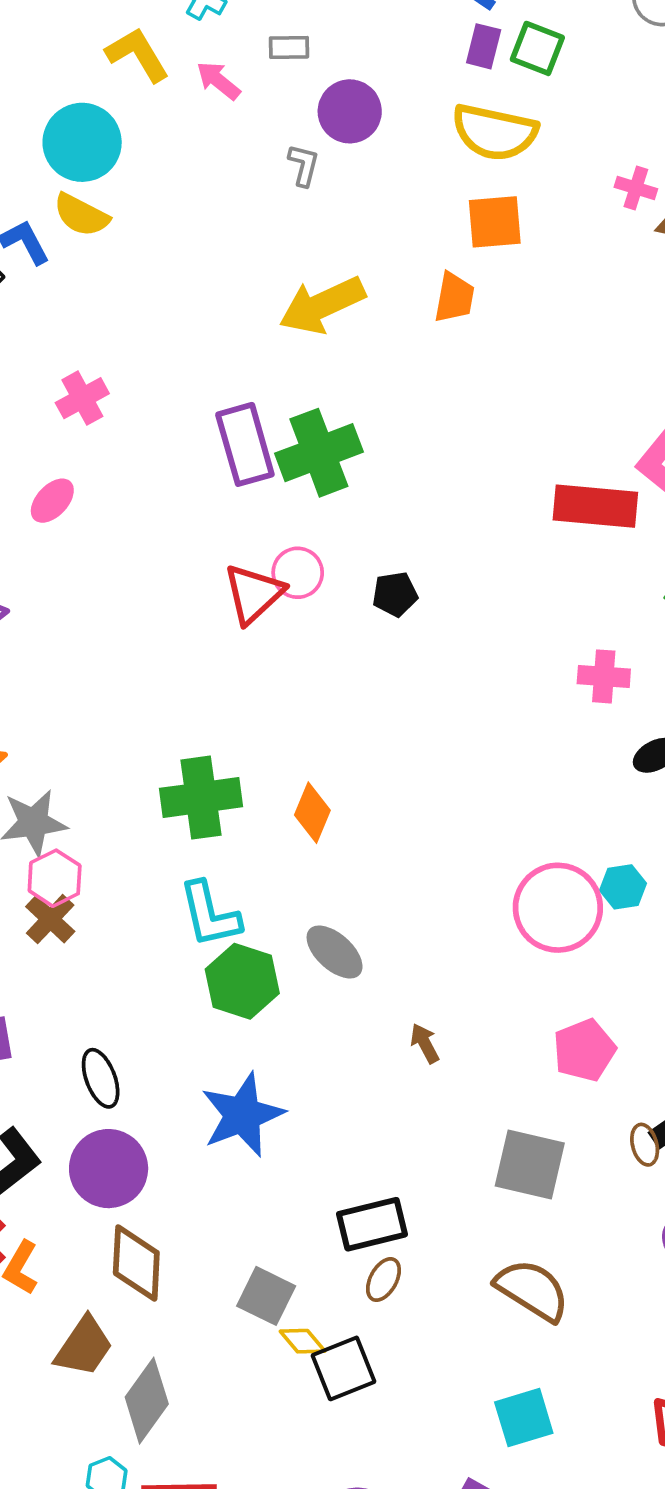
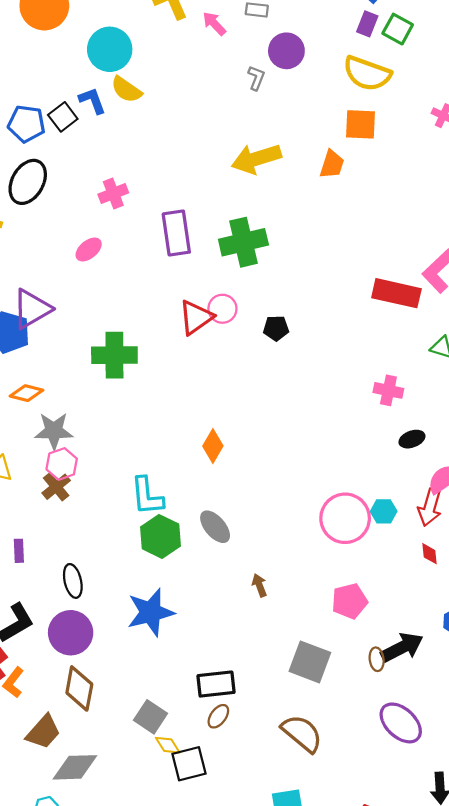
cyan circle: (82, 142) -> (110, 49), moved
purple rectangle: (245, 444) -> (176, 233), moved
green cross: (201, 798) -> (114, 355), moved
gray diamond: (147, 1401) -> (75, 767), turned 45

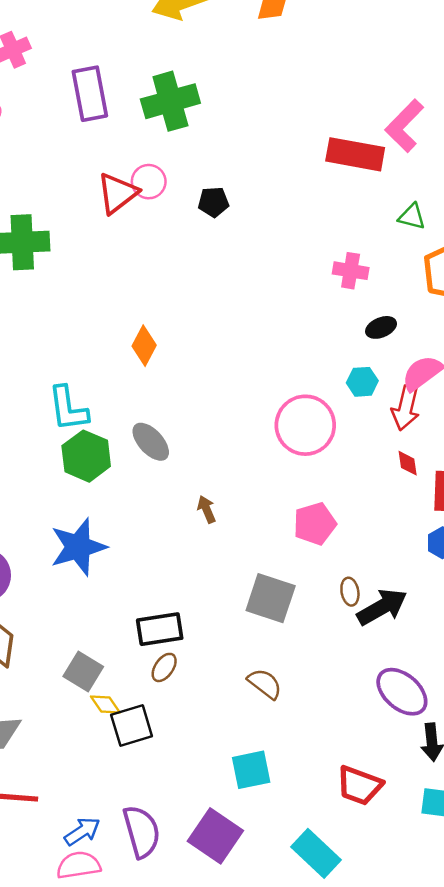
cyan hexagon: (384, 511) -> (362, 382), moved
black arrow: (402, 647) -> (382, 607), moved
purple ellipse: (401, 723) -> (402, 692), moved
brown semicircle: (302, 733) -> (265, 684), size x0.7

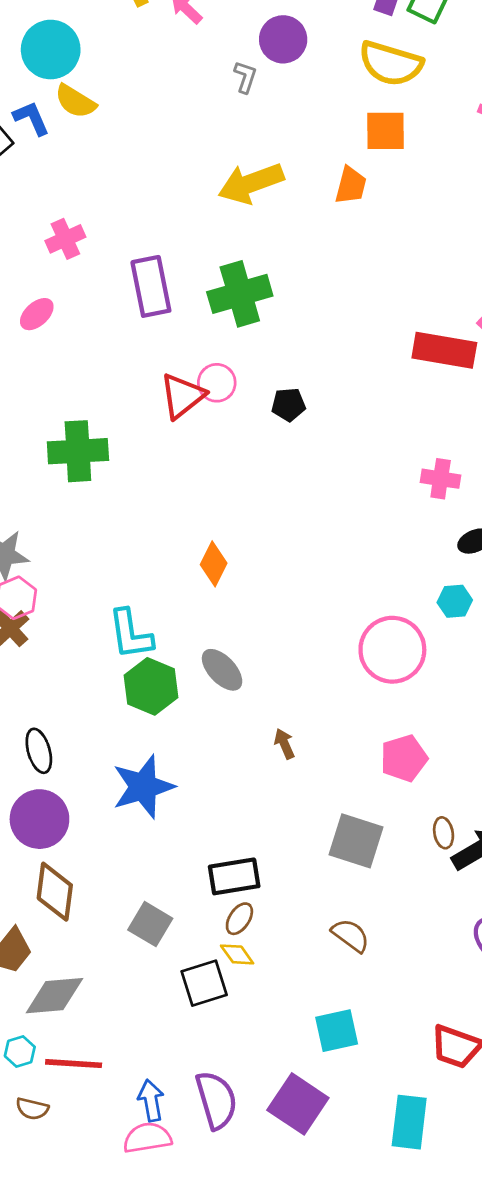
yellow diamond: (105, 704) -> (237, 954), moved
blue arrow: (82, 831) -> (151, 1100), turned -66
cyan rectangle: (316, 853) -> (409, 1122), turned 54

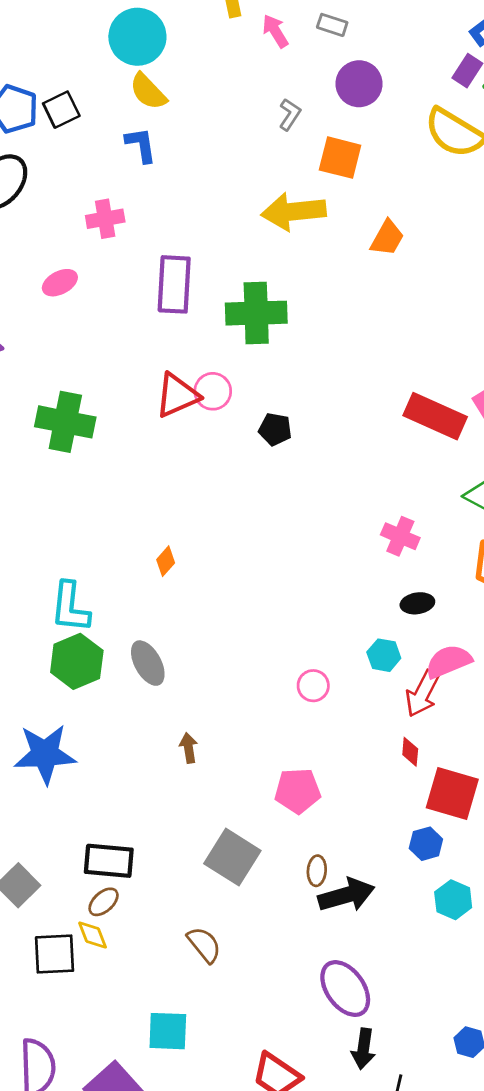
gray L-shape: (245, 77) -> (290, 114), moved
blue L-shape: (31, 118) -> (141, 145), moved
orange square: (386, 131) -> (340, 158), moved
orange diamond: (214, 564) -> (166, 561), size x0.7
pink circle: (392, 650) -> (313, 686), size x0.5

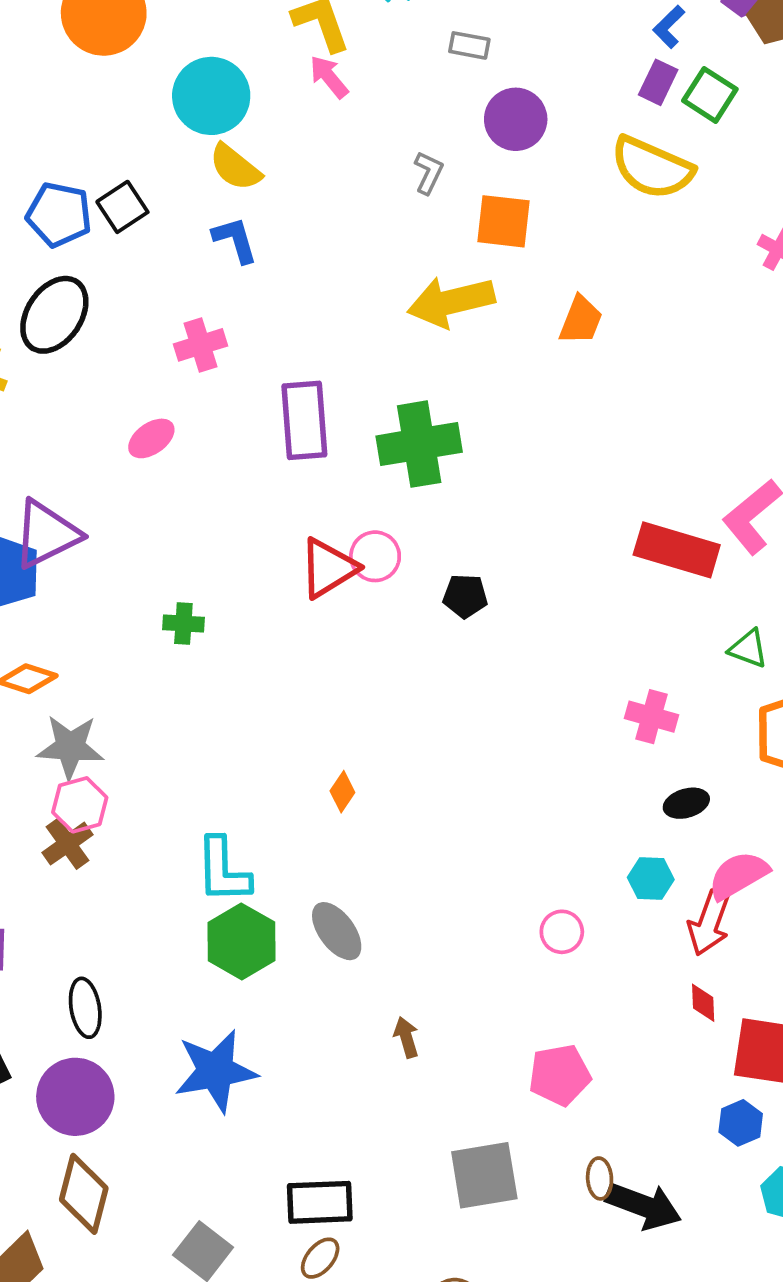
pink arrow: (275, 31) -> (329, 77), moved
green cross: (65, 422) -> (183, 624), size x0.5
gray square: (232, 857) -> (484, 1175), turned -34
black arrow: (346, 895) -> (643, 1206), turned 44

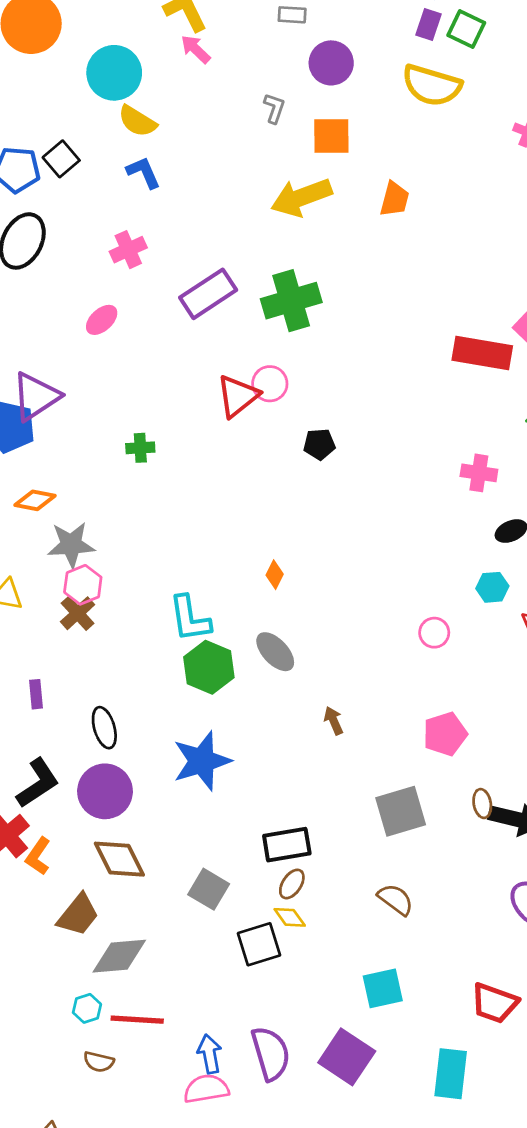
purple rectangle: (304, 420) -> (208, 294), turned 68
black pentagon: (465, 596) -> (319, 444), moved
orange diamond: (342, 792) -> (275, 575), moved
brown diamond: (84, 1194) -> (119, 859), turned -34

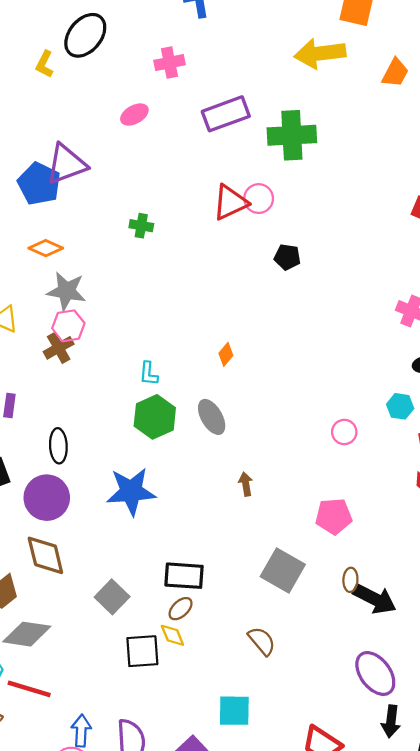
cyan L-shape: (190, 619) -> (149, 374), size x0.6
gray square: (401, 811) -> (283, 570), turned 33

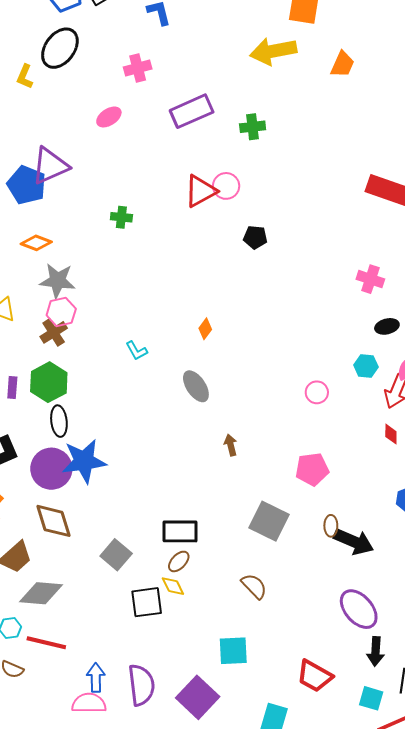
green cross: (292, 135) -> (253, 127), size x0.6
cyan L-shape: (149, 374) -> (136, 351), turned -30
green hexagon: (155, 417) -> (49, 382), moved
blue star: (131, 492) -> (84, 461), moved

